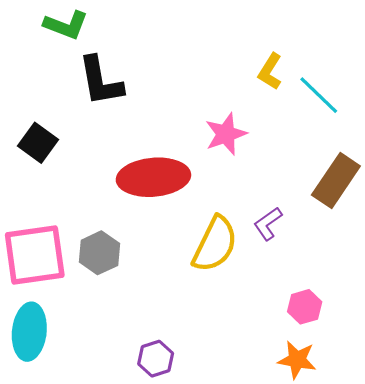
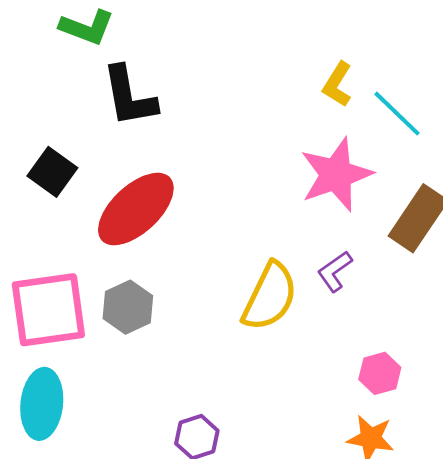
pink star: (226, 134) -> (336, 175), moved, size x1.4
red ellipse: (153, 177) -> (136, 209), moved, turned -38

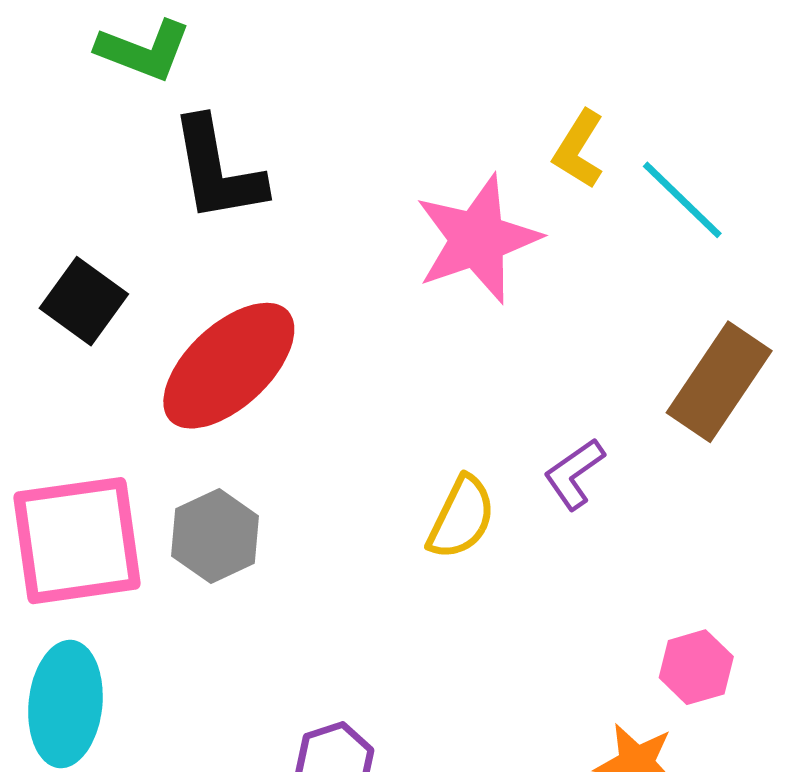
pink star: (336, 175) -> (477, 239), moved
yellow semicircle: (270, 296) -> (461, 518), size x0.7
pink hexagon: (380, 373) -> (696, 667), moved

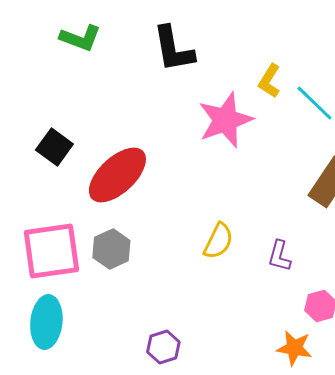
black L-shape: (217, 170) -> (173, 49), moved
purple L-shape: (574, 474) -> (279, 256), moved, turned -40

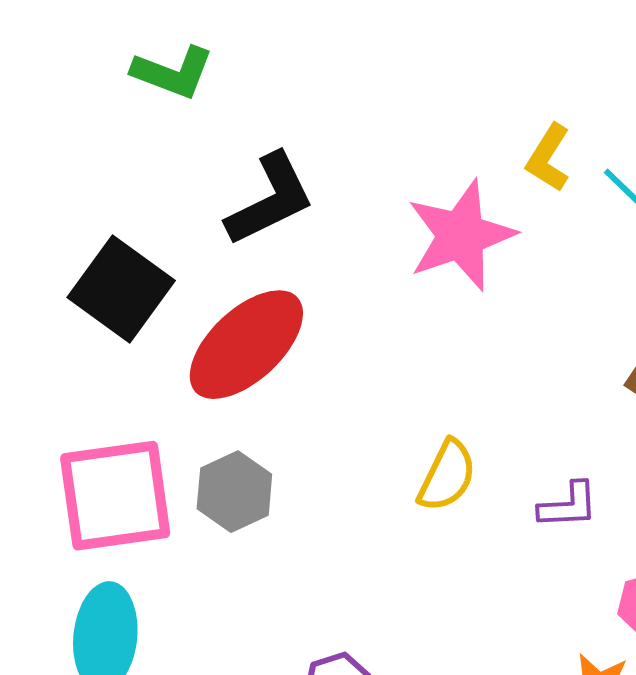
black L-shape: (173, 49) -> (270, 200), moved, turned -106
black square: (54, 147) -> (121, 289), size x1.4
purple L-shape: (279, 256) -> (568, 506), turned -108

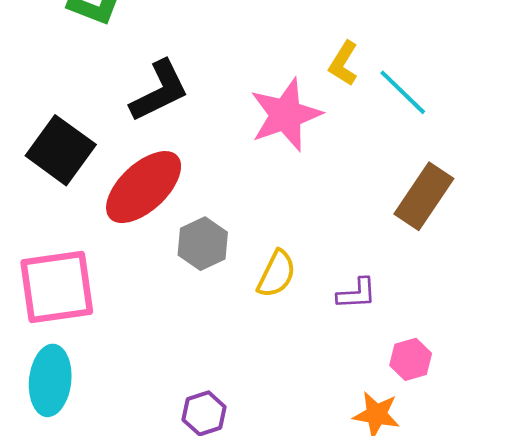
gray hexagon: (234, 492) -> (203, 244), moved

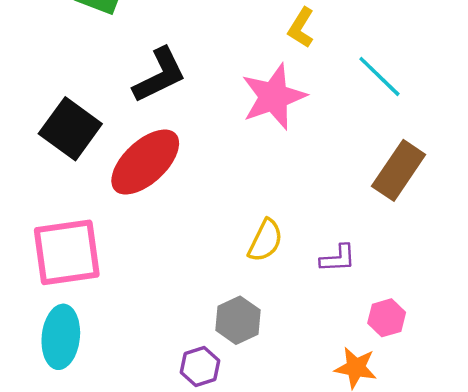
yellow L-shape: (344, 63) -> (301, 28), moved
gray hexagon: (203, 244) -> (238, 320), moved

